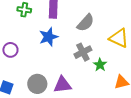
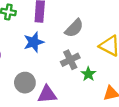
gray circle: (37, 84) -> (25, 83), moved

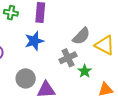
gray semicircle: (74, 28) -> (81, 36), moved

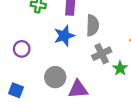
gray semicircle: (81, 36) -> (92, 25), moved, turned -42

